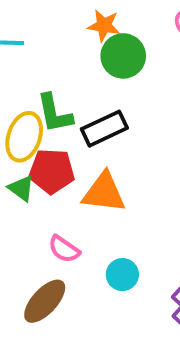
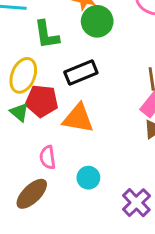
green L-shape: (55, 113) -> (47, 35), moved
pink semicircle: (64, 249) -> (48, 157), turned 45

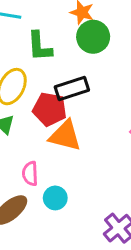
red pentagon: (42, 101) -> (50, 109), moved
cyan circle: (88, 178) -> (55, 198), moved

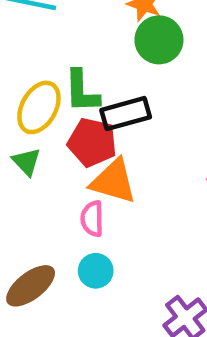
green L-shape: (40, 46) -> (82, 91), moved
pink semicircle: (30, 174) -> (92, 219), moved

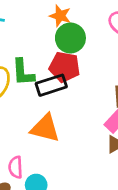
red pentagon: (92, 142) -> (64, 67), moved
pink semicircle: (92, 219) -> (16, 167), moved

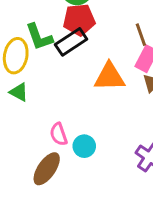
orange triangle: (45, 128) -> (109, 77), moved

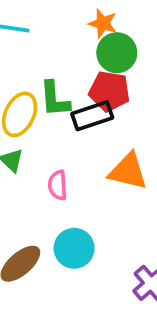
pink semicircle: (59, 134) -> (58, 185), moved
cyan circle: (84, 146) -> (74, 248), size x1.4

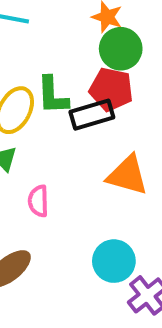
pink semicircle: (58, 185) -> (38, 201), moved
cyan circle: (74, 248) -> (114, 261), moved

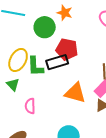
green circle: (121, 49) -> (45, 27), moved
green L-shape: (53, 95) -> (35, 66), moved

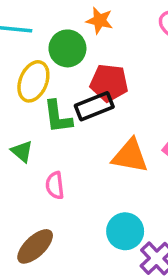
yellow ellipse: (18, 60) -> (33, 81), moved

